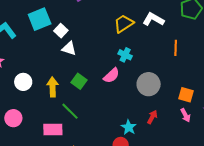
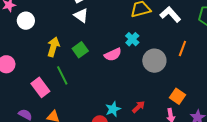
white circle: (23, 82) -> (26, 21), moved
gray circle: (149, 84) -> (154, 61), moved
pink rectangle: (53, 129) -> (40, 87), turned 36

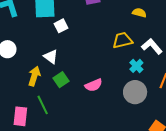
white triangle: (81, 16) -> (51, 57), moved
cyan cross: (132, 39) -> (136, 66), moved
pink rectangle: (40, 87) -> (20, 116), turned 42

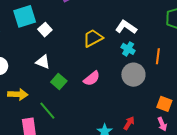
yellow trapezoid: (123, 40) -> (93, 38), moved
white L-shape: (152, 46) -> (126, 27), moved
yellow arrow: (34, 76) -> (18, 94), moved, turned 90

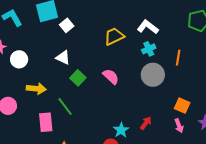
cyan cross: (128, 49) -> (149, 49), turned 32
pink semicircle: (92, 78) -> (111, 77), turned -102

